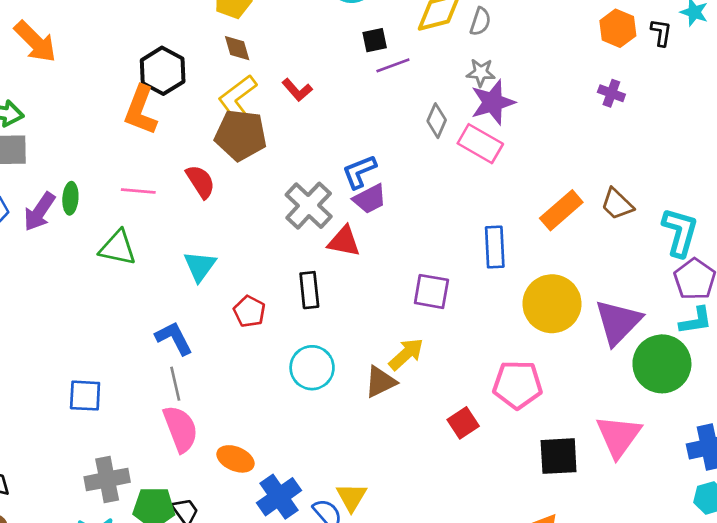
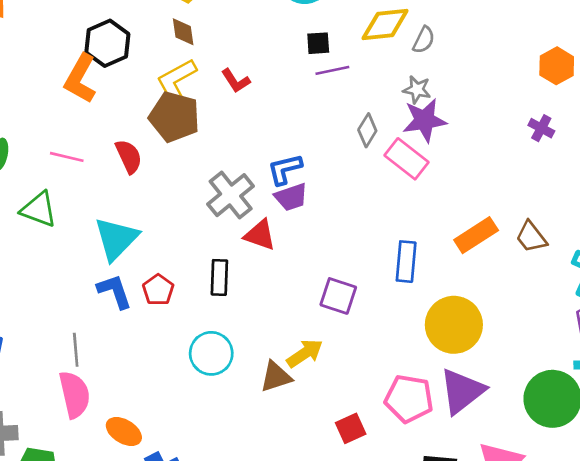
cyan triangle: (200, 266) -> (116, 239), size x1.4
purple triangle: (618, 322) -> (462, 391), moved
blue L-shape: (174, 338) -> (115, 291), moved

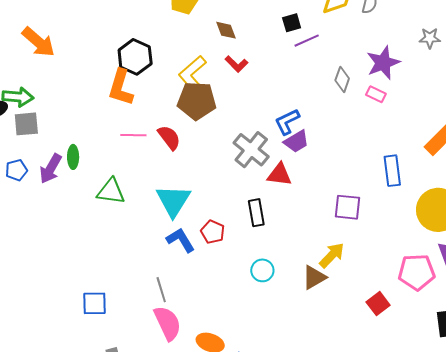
brown diamond: (183, 32) -> (226, 30), moved
gray star: (417, 90) -> (430, 38), moved
pink line: (67, 157) -> (133, 135), moved
pink rectangle: (407, 159) -> (376, 94), size x0.6
cyan circle: (211, 353) -> (262, 270), size x0.7

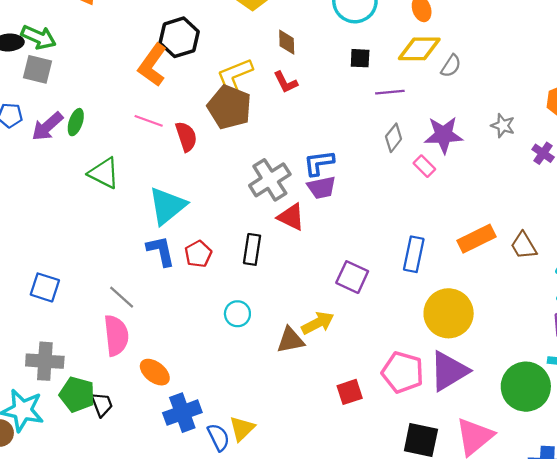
purple line: (307, 41) -> (390, 92), moved
gray line: (161, 290) -> (122, 297), turned -50

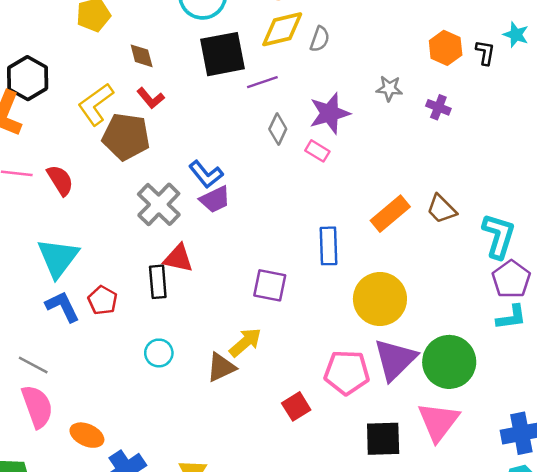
black square: (360, 58) -> (222, 54), size x2.0
brown pentagon: (229, 107) -> (126, 137), moved
blue L-shape: (319, 163) -> (206, 174), turned -108
red triangle: (291, 217) -> (178, 258), moved
green circle: (526, 387) -> (449, 362), moved

